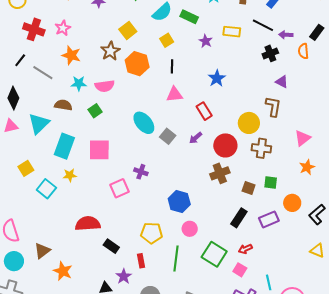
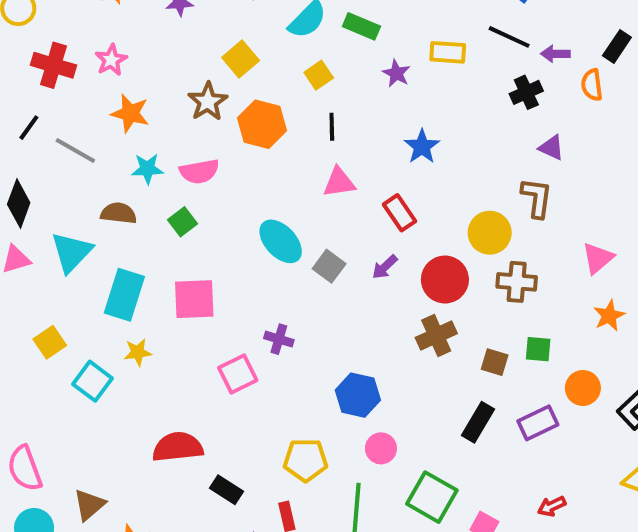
red arrow: (245, 249) -> (552, 506), moved

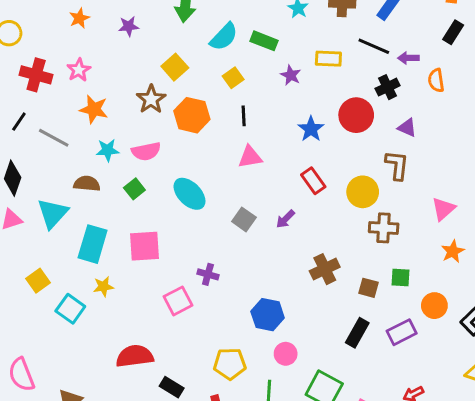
black rectangle: (617, 46) -> (453, 32), moved
red rectangle: (400, 213) -> (313, 181), moved
cyan ellipse: (281, 241) -> (189, 194), moved
red circle: (445, 280) -> (356, 115), moved

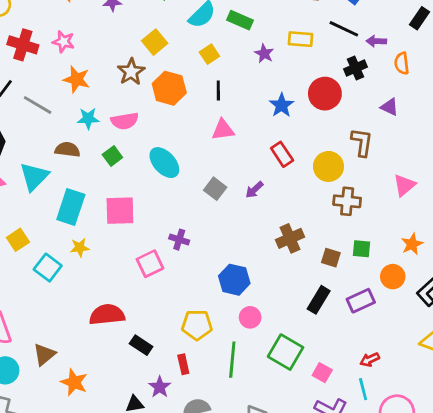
pink star: (79, 70) -> (64, 42), turned -30
purple triangle: (407, 128) -> (390, 107), moved
orange star: (453, 251) -> (412, 244), moved

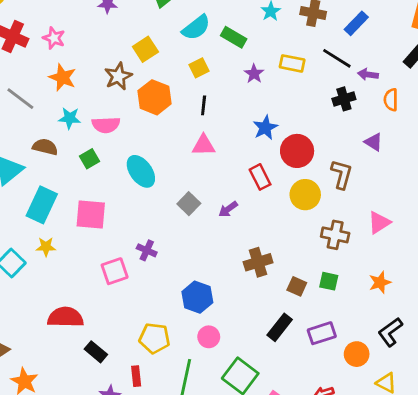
red circle: (325, 94) -> (297, 151), moved
brown cross: (347, 201) -> (335, 235), moved
orange circle: (393, 277) -> (357, 354), moved

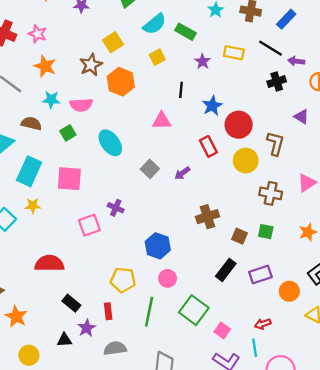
black line: (204, 105) -> (181, 90), moved
black rectangle: (96, 352) -> (71, 303), moved

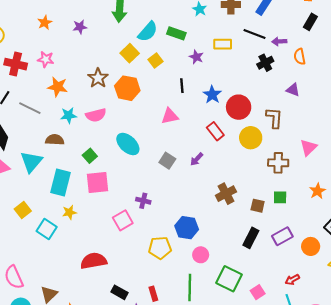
yellow square: (113, 42) -> (130, 53), moved
green square: (68, 133) -> (90, 156), moved
yellow pentagon: (123, 280) -> (160, 248), moved
pink square: (222, 330) -> (258, 292), turned 32

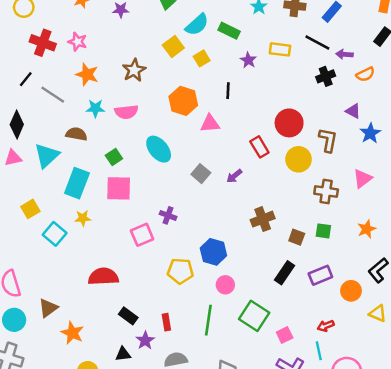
orange semicircle: (300, 57) -> (365, 74), turned -112
orange hexagon: (127, 88) -> (183, 101), moved
blue star: (212, 95) -> (370, 133), moved

